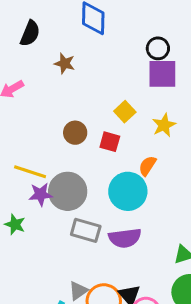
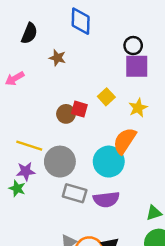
red square: (110, 142) -> (79, 109), moved
orange semicircle: (147, 166) -> (125, 141), size x1.6
purple star: (41, 194) -> (26, 171), moved

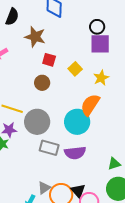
brown star: (57, 58) -> (35, 37), size x1.5
red square: (79, 109) -> (49, 60), moved

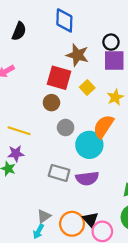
brown star: (35, 37) -> (77, 55), moved
red square: (49, 60) -> (59, 78), size x1.6
gray circle: (37, 122) -> (66, 128), moved, size x0.6
gray triangle: (44, 188) -> (44, 216), moved

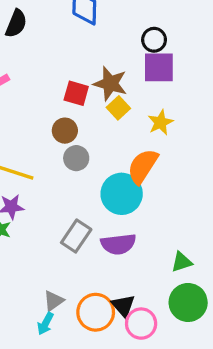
brown star: (77, 55) -> (110, 84), moved
red square: (59, 78) -> (76, 93), size x0.7
gray circle: (66, 128) -> (76, 158), moved
gray rectangle: (59, 173) -> (76, 236), turned -72

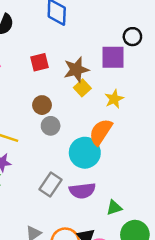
black circle: (154, 40) -> (132, 37), moved
brown star: (110, 84) -> (76, 70), turned -30
red square: (76, 93) -> (40, 62), moved, turned -30
green triangle: (182, 262) -> (114, 208), moved

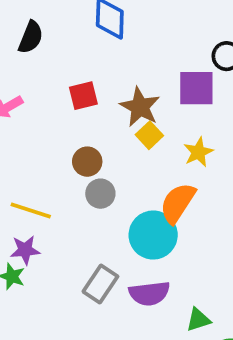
brown star: (76, 70) -> (140, 107), turned -30

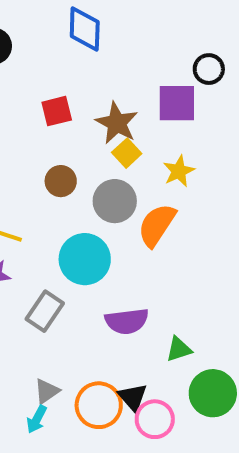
gray circle: (100, 194) -> (115, 201), moved, size x1.4
cyan circle: (153, 235) -> (85, 259), moved
gray rectangle: (100, 284) -> (45, 311), moved

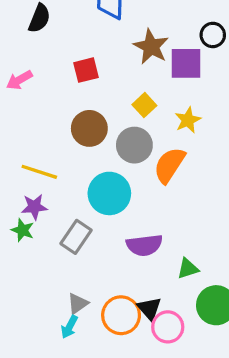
brown star: (117, 123) -> (151, 47), moved
brown circle: (61, 181) -> (89, 128), size x1.4

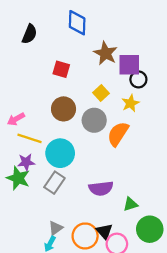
black circle: (213, 35) -> (138, 79), moved
red square: (86, 70) -> (61, 69), turned 30
pink arrow: (19, 80) -> (16, 119), moved
cyan circle: (109, 193) -> (60, 153), moved
green star: (23, 230) -> (18, 178), size x1.5

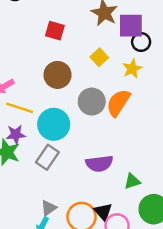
gray circle: (94, 120) -> (92, 102), moved

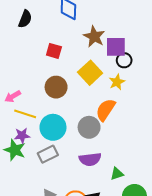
yellow square: (99, 57) -> (90, 73), size x1.6
gray circle: (92, 102) -> (89, 127), moved
gray rectangle: (47, 157) -> (48, 154), turned 30

